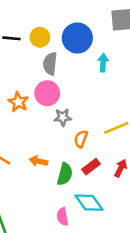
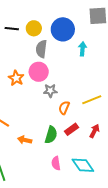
orange arrow: (38, 161) -> (25, 140), moved
cyan diamond: (89, 203) -> (83, 165), moved
pink semicircle: (62, 217) -> (56, 163), moved

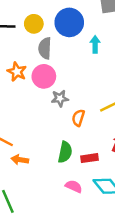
orange star: (16, 78) -> (17, 72), moved
red rectangle: (72, 129) -> (90, 158), moved, turned 32
orange arrow: (25, 140) -> (20, 160), moved
pink semicircle: (56, 163) -> (74, 186), turned 128

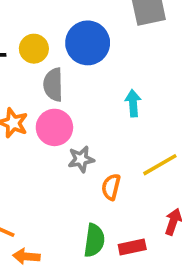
cyan arrow: (95, 44) -> (133, 103), moved

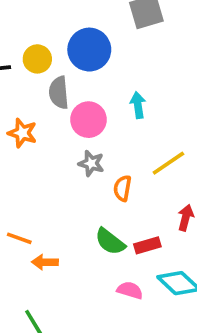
pink circle: (54, 127) -> (88, 120), moved
gray star: (81, 159) -> (91, 163), turned 30
green semicircle: (94, 240) -> (110, 242), turned 124

